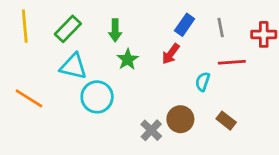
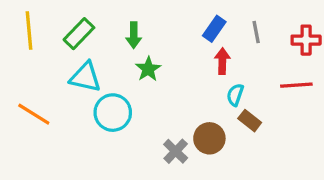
red arrow: (171, 54) -> (222, 61), moved, turned 145
red line: (232, 62) -> (296, 85), moved
brown rectangle: (226, 121) -> (250, 121), moved

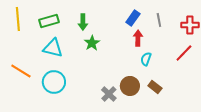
green rectangle: (79, 34) -> (49, 21), turned 30
red line: (296, 85) -> (184, 53), turned -42
cyan circle: (113, 113) -> (54, 82), moved
brown rectangle: (250, 121) -> (155, 87), moved

